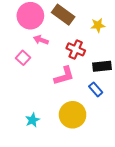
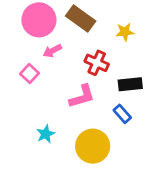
pink arrow: (41, 40) -> (52, 51), turned -48
cyan star: (32, 120) -> (46, 134), moved

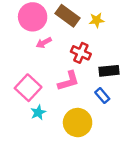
yellow star: (125, 32) -> (97, 20), moved
pink square: (30, 74) -> (28, 88), moved, size x1.6

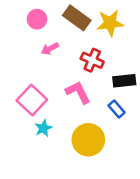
pink circle: (33, 17) -> (37, 19), size x0.6
yellow star: (97, 20) -> (110, 23), size x1.5
pink L-shape: (69, 81) -> (78, 92), turned -100

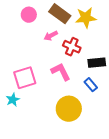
pink arrow: (50, 49) -> (51, 36), moved
pink square: (32, 100) -> (25, 78), turned 30
cyan star: (43, 128) -> (13, 100), moved

